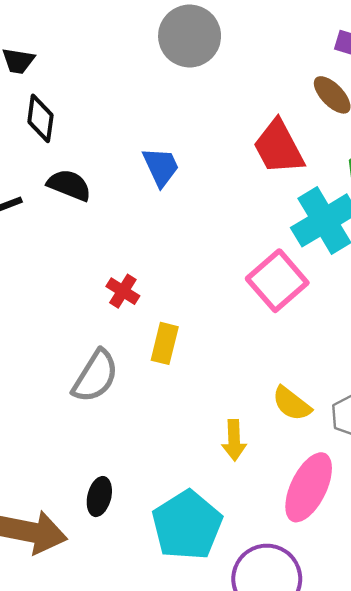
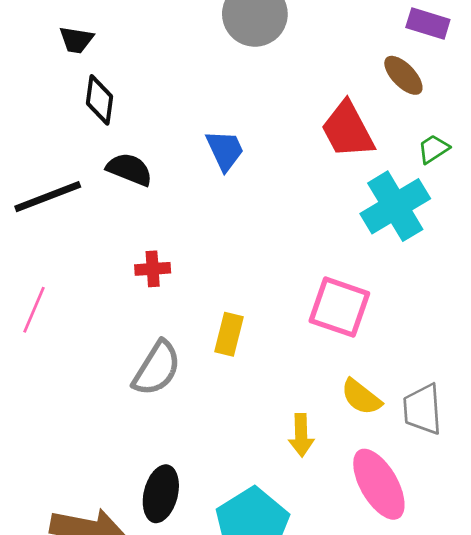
pink square: (277, 281) -> (339, 307), moved, turned -30
red cross: (123, 291) -> (153, 269), moved, turned -36
pink ellipse: (309, 487) -> (379, 484), turned -56
black ellipse: (99, 497) -> (161, 494), size x1.4

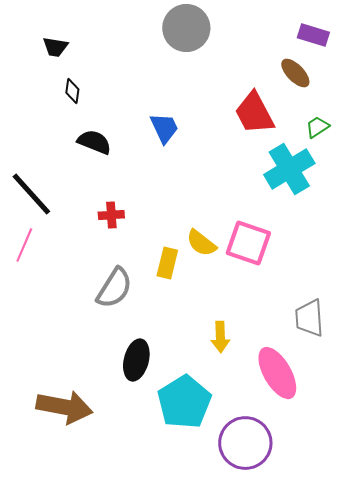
black diamond: (99, 100) -> (72, 91), size x0.7
black line: (48, 197) -> (31, 194), moved, turned 69
yellow semicircle: (361, 397) -> (201, 243), moved
black ellipse: (161, 494) -> (136, 360), moved

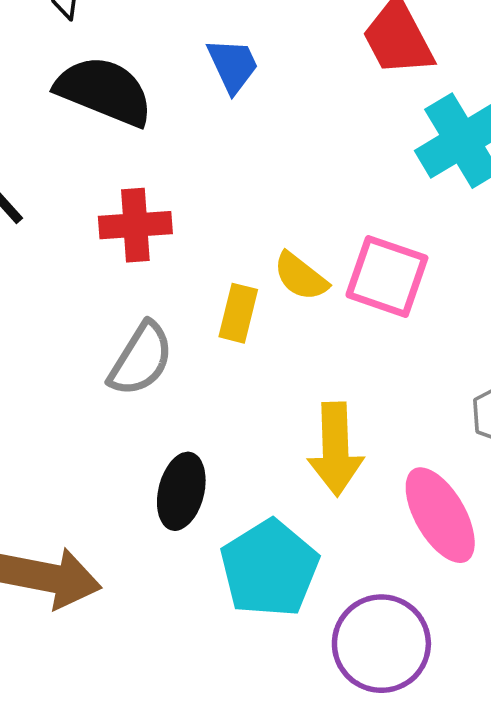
black semicircle: (94, 142) -> (104, 91), size x1.6
red cross: (111, 215) -> (135, 225), size x1.5
yellow arrow: (220, 337) -> (336, 449), size x1.6

